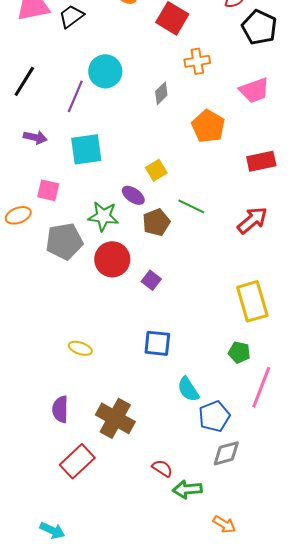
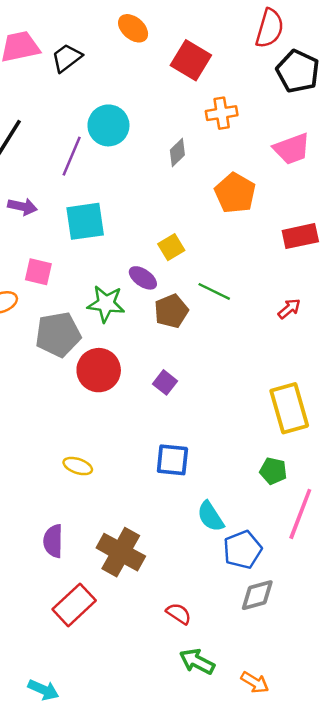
red arrow: (252, 220) -> (289, 309), size x0.6
red circle: (112, 259) -> (99, 370), moved
green arrow: (187, 489) -> (197, 662), moved, turned 32

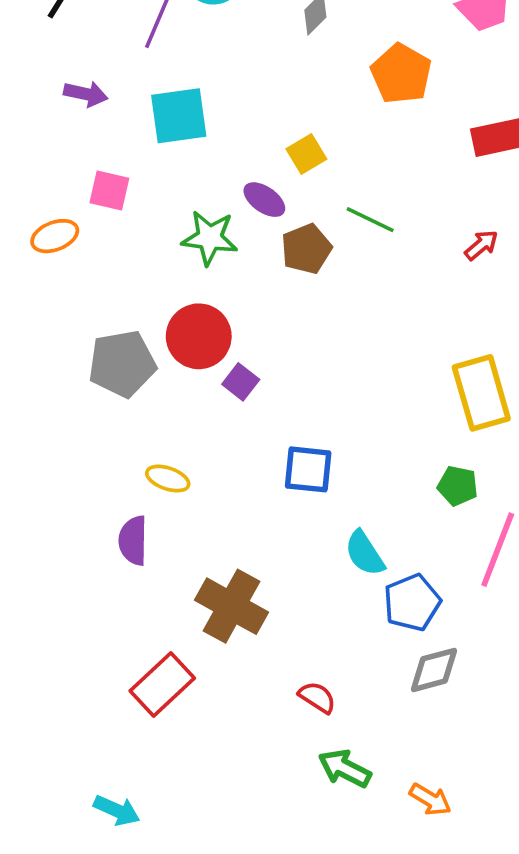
gray pentagon: (58, 334) -> (122, 364), moved
purple square: (165, 382) -> (241, 382), moved
purple semicircle: (53, 541) -> (133, 541), moved

